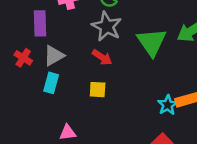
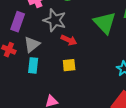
purple rectangle: (40, 23) -> (18, 22), turned 30
gray star: (107, 26) -> (55, 20), moved

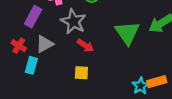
cyan rectangle: (33, 65) -> (31, 65), moved

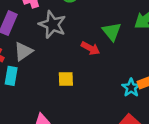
green triangle: (127, 33) -> (112, 32), size x0.7
red arrow: (85, 46) -> (90, 48), moved

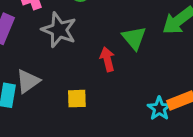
red arrow: (90, 48) -> (107, 59), turned -132
gray triangle: (23, 51) -> (28, 81), moved

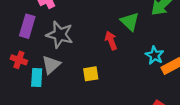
gray star: (59, 30) -> (60, 35), moved
cyan star: (159, 109) -> (155, 55), moved

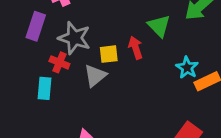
red cross: (19, 60) -> (59, 62), moved
gray triangle: (51, 65) -> (95, 76), moved
yellow square: (91, 74) -> (109, 54), moved

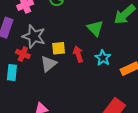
red arrow: (136, 48) -> (78, 54), moved
cyan star: (187, 68) -> (103, 58), moved

